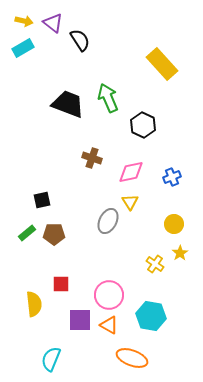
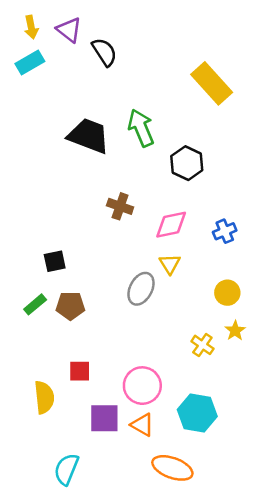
yellow arrow: (24, 21) -> (31, 27), turned 66

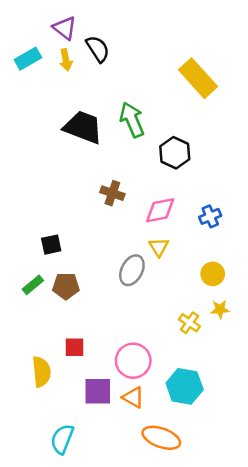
yellow arrow: (31, 27) -> (66, 60), moved
yellow star: (235, 331) -> (220, 309), turned 30

